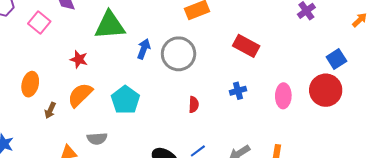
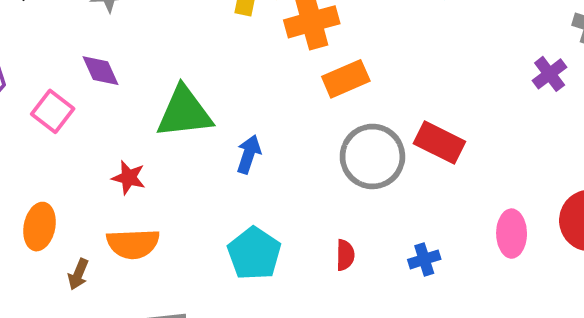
gray circle: (179, 54) -> (372, 156), moved
blue cross: (238, 91) -> (424, 259), moved
orange semicircle: (80, 95) -> (133, 244), turned -136
cyan pentagon: (125, 100) -> (254, 254), moved

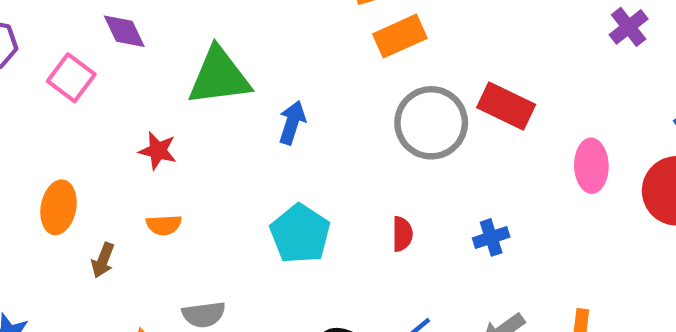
pink ellipse: (512, 234) -> (591, 166), moved
orange semicircle: (133, 244) -> (164, 225), size x0.6

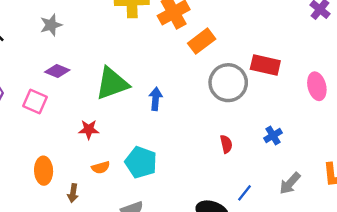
purple diamond: (124, 31) -> (57, 71), turned -30
cyan pentagon: (300, 234) -> (141, 162), moved

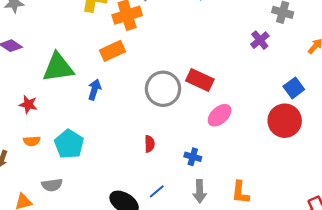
orange rectangle: (202, 41) -> (112, 51), moved
pink ellipse: (317, 86) -> (220, 115), moved, turned 50
blue cross: (273, 135) -> (193, 157), moved, turned 35
gray arrow: (290, 183) -> (200, 191), turned -55

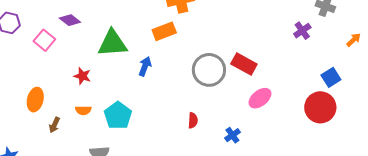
blue cross: (193, 157) -> (232, 135), turned 35

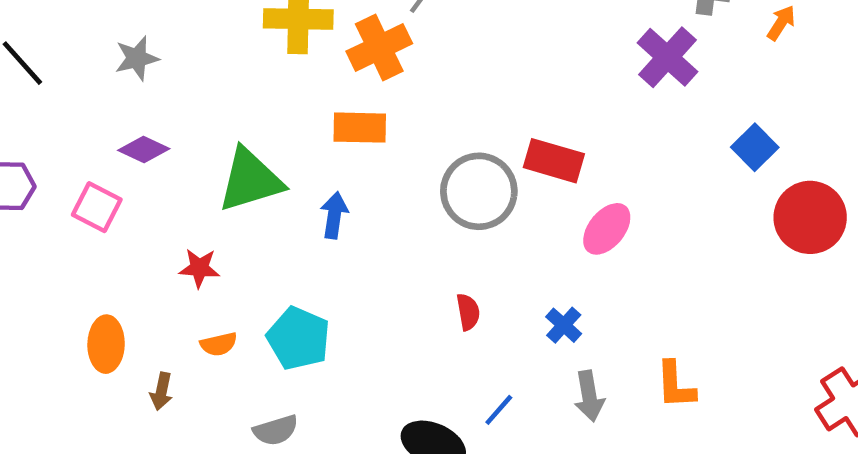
orange rectangle: (164, 31) -> (360, 128), turned 35
purple cross: (302, 31) -> (667, 57), size x1.5
orange arrow: (354, 40) -> (781, 23), moved
red circle: (320, 107) -> (810, 217), moved

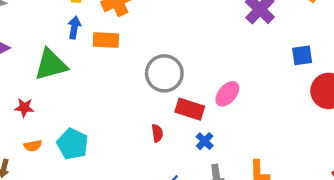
blue square: (755, 147) -> (302, 55), turned 35
red rectangle: (554, 161) -> (190, 109), moved
blue arrow: (334, 215) -> (74, 28), moved

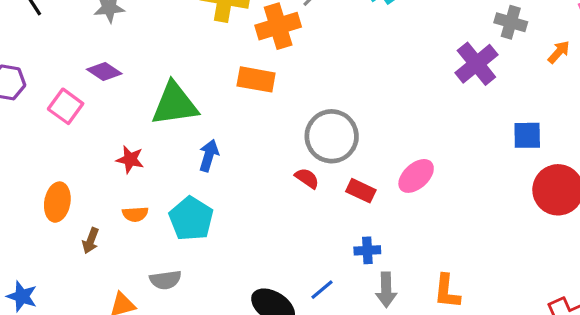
blue arrow: (74, 28) -> (209, 155), moved
red rectangle: (190, 109) -> (361, 191), size x0.7
red semicircle: (157, 133) -> (307, 178), moved, turned -54
blue cross: (205, 141) -> (367, 250), moved, turned 36

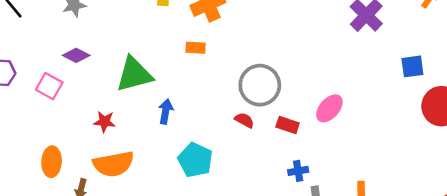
orange rectangle: (256, 79) -> (196, 48), size x0.7
orange semicircle: (135, 214) -> (114, 164), size x2.0
cyan pentagon: (191, 219) -> (195, 160), moved

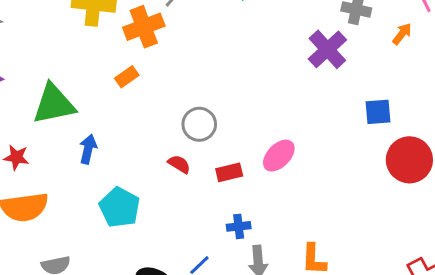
orange rectangle: (196, 48) -> (127, 77), turned -42
gray circle: (260, 85) -> (199, 124), size x0.7
red rectangle: (288, 125) -> (229, 172), turned -35

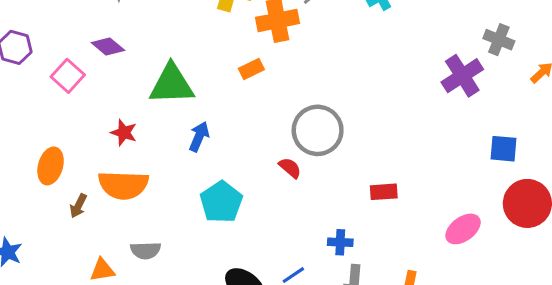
gray circle: (199, 124) -> (318, 130), size x1.4
pink ellipse: (279, 156) -> (463, 229), moved
red rectangle: (229, 172) -> (384, 192), moved

